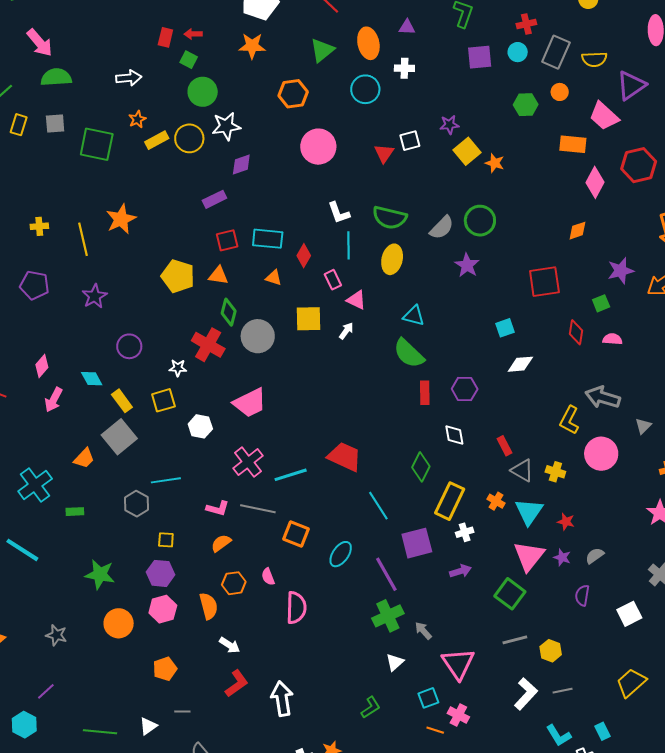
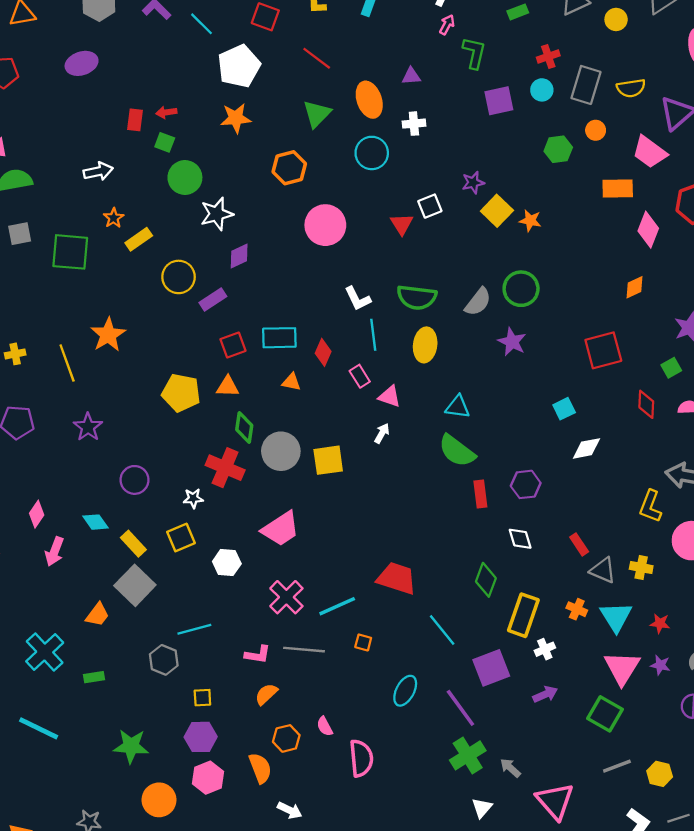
yellow circle: (189, 138) -> (179, 277), moved
yellow square: (308, 319) -> (328, 460), moved
orange square: (296, 534) -> (363, 643), moved, size x0.6

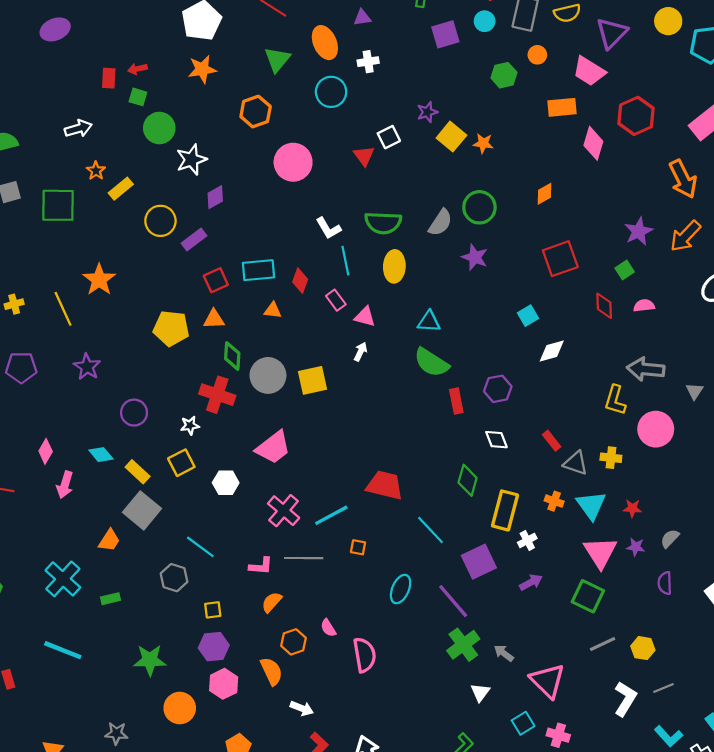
orange diamond: (635, 287) -> (545, 194), moved
cyan line: (194, 629) -> (200, 547), turned 56

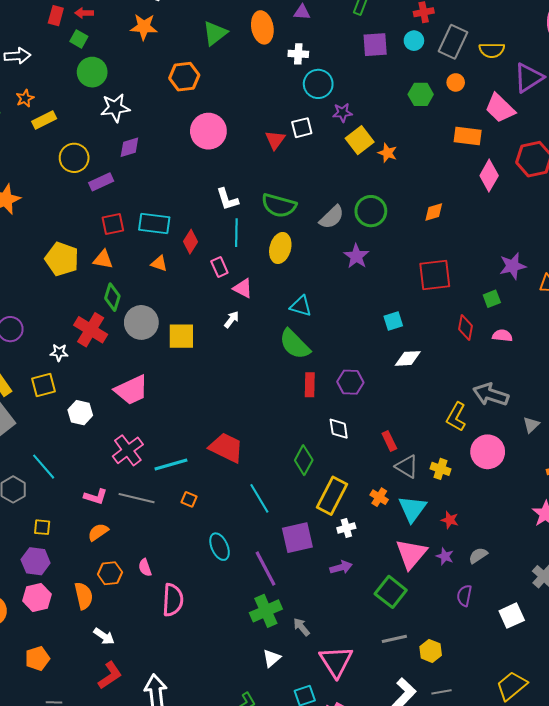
cyan circle: (331, 92) -> (318, 84), moved
cyan ellipse: (401, 589) -> (220, 547), turned -60

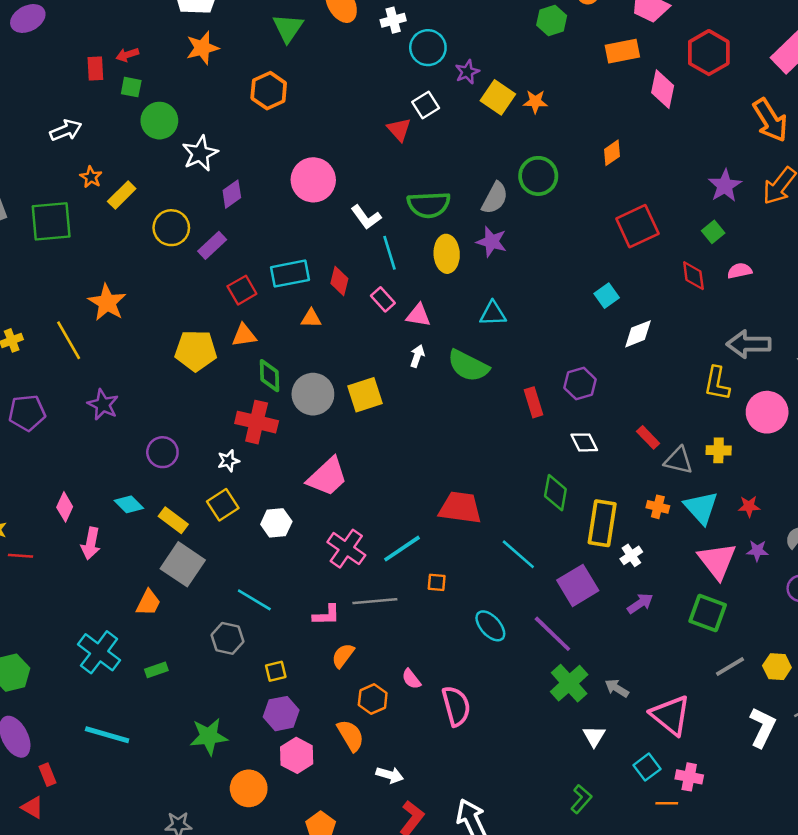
pink circle: (208, 131) -> (313, 180), moved
purple star: (356, 256) -> (492, 242), moved
green semicircle: (295, 344) -> (468, 366), moved

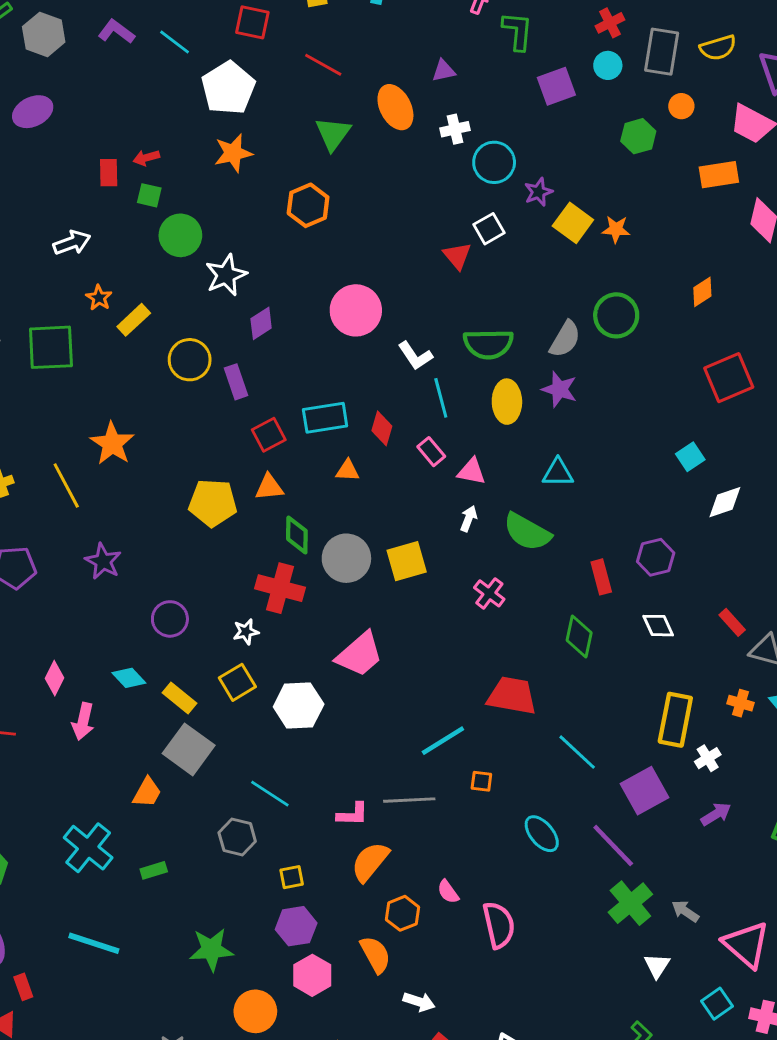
purple rectangle: (212, 245) -> (236, 382), turned -68
green diamond: (555, 493) -> (579, 637), moved
white hexagon: (276, 523) -> (299, 706), size x1.4
pink cross: (346, 549) -> (489, 593), moved, size x0.7
orange semicircle: (343, 656) -> (370, 862), size x1.4

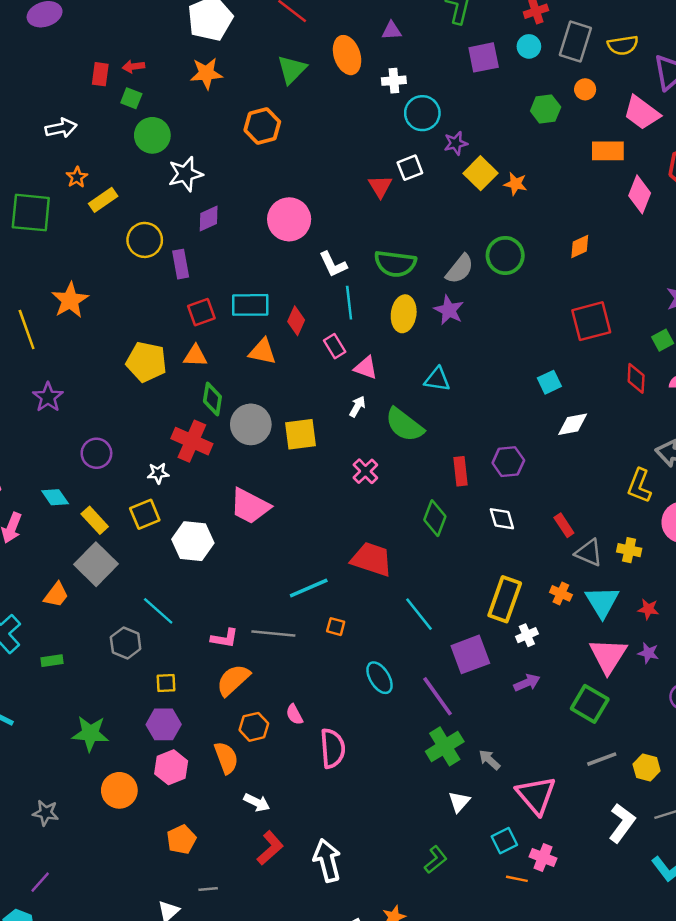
orange triangle: (347, 470) -> (262, 352), size x1.4
pink trapezoid: (360, 654) -> (250, 506), turned 60

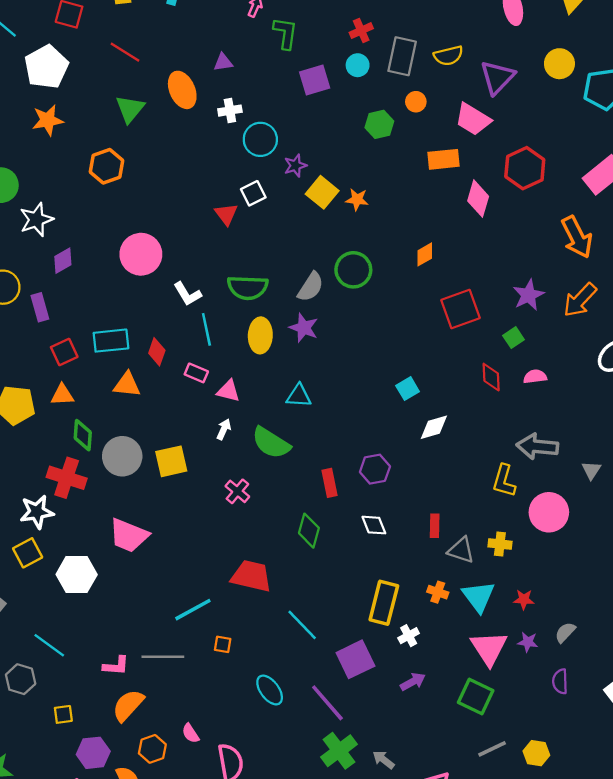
red square: (591, 321) -> (461, 309), moved
pink rectangle: (335, 346) -> (196, 373), turned -30
white star: (158, 473) -> (37, 512), size x1.6
red rectangle: (564, 525) -> (435, 526), turned 40
purple hexagon: (164, 724) -> (93, 753), moved

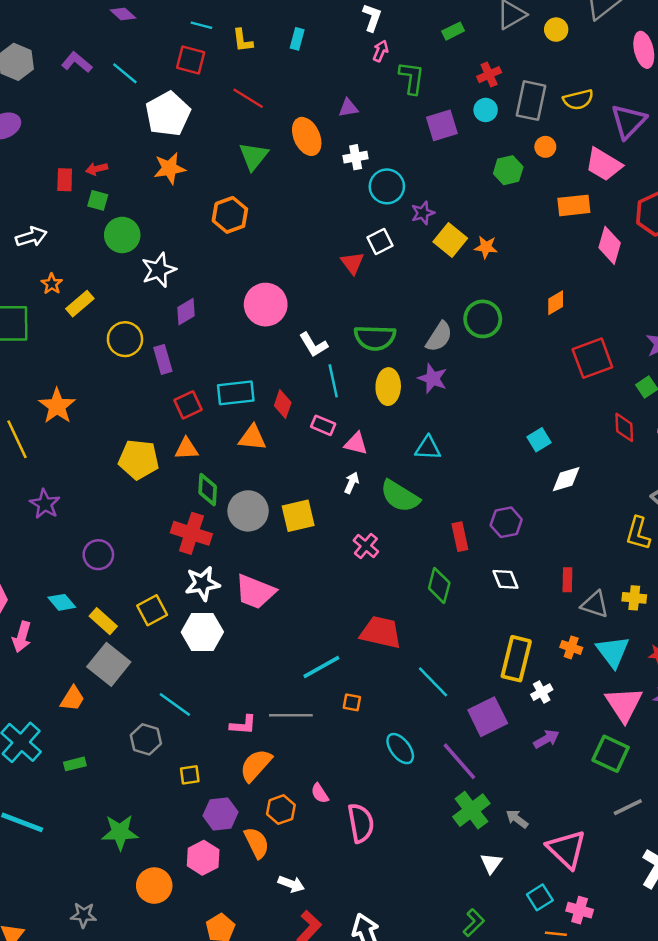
white star: (37, 512) -> (202, 583), moved

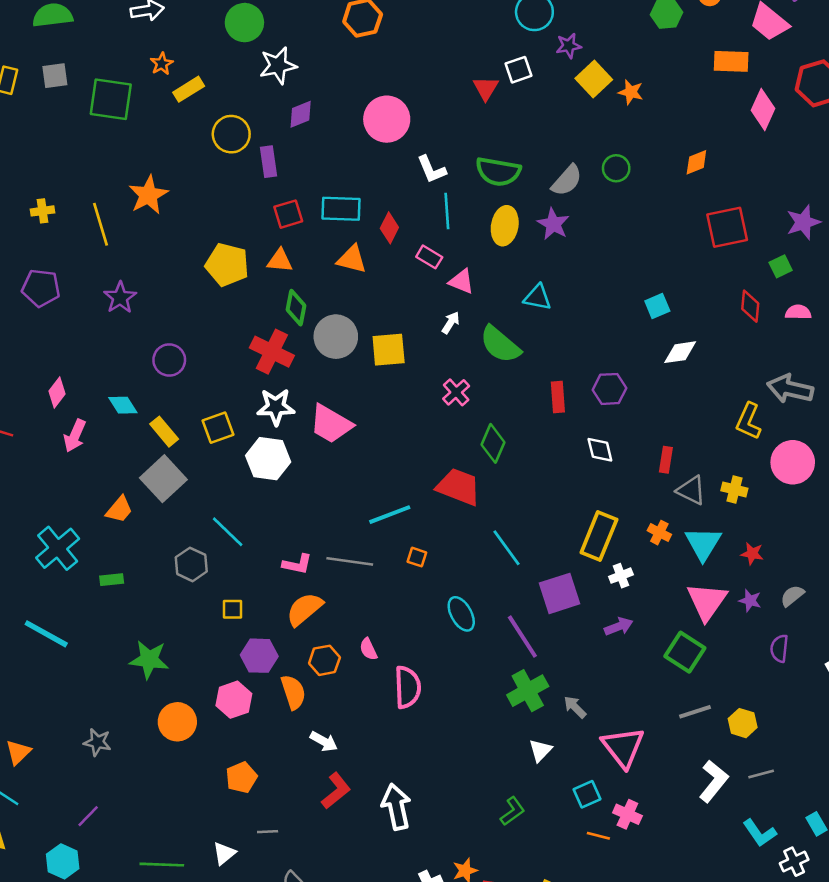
green circle: (483, 319) -> (616, 168), size x0.7
green diamond: (439, 585) -> (493, 443), moved

